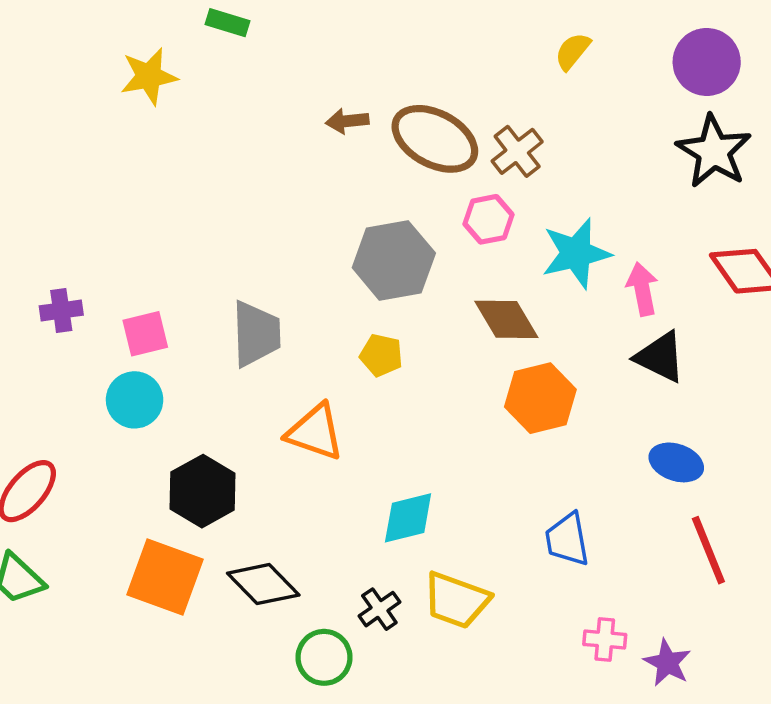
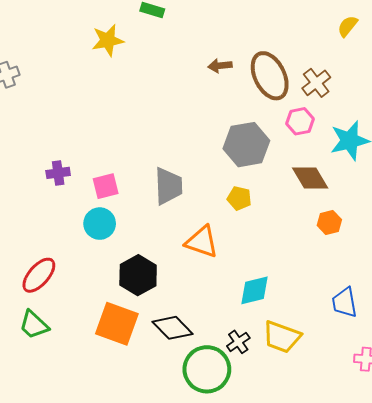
brown ellipse: (435, 139) -> (270, 76), turned 36
orange hexagon: (540, 398) -> (329, 223), size x0.6
green circle: (324, 657) -> (207, 369), size x1.5

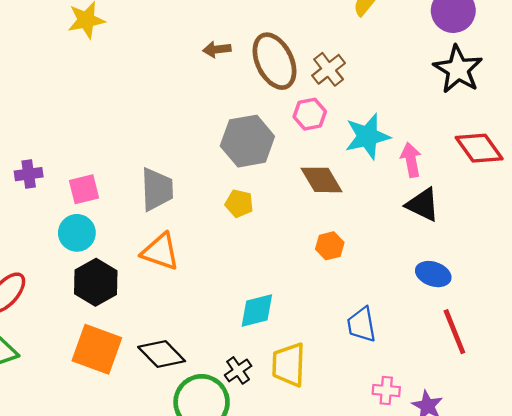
orange hexagon: (329, 223) -> (330, 246), moved
orange triangle: (202, 242) -> (160, 252), moved
black hexagon: (138, 275) -> (96, 282), moved
yellow trapezoid: (282, 337) -> (289, 365), turned 72

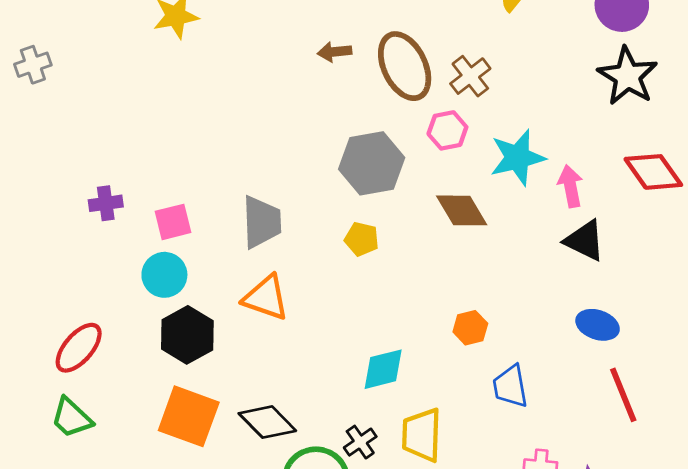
orange hexagon: (330, 246) -> (470, 328), moved

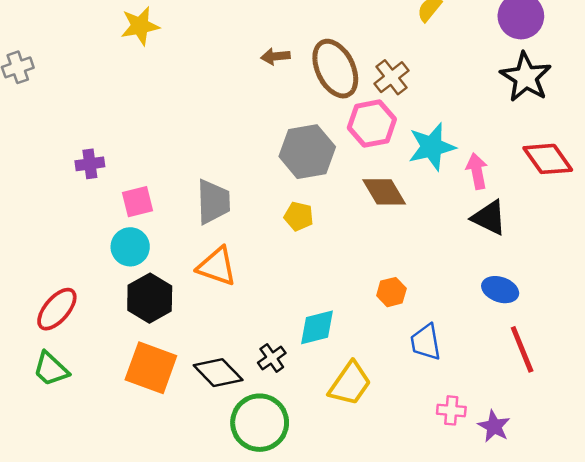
pink hexagon: (447, 130) -> (372, 124), size x1.4
purple cross: (106, 203) -> (90, 164), moved
yellow trapezoid: (422, 435) -> (350, 384), turned -147
black cross: (360, 442) -> (272, 358), moved

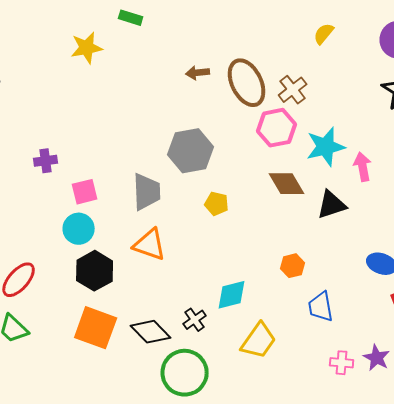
gray hexagon: (307, 152) -> (191, 151), moved
black triangle: (489, 218) -> (332, 205), moved, turned -44
purple star: (494, 426) -> (377, 358), moved

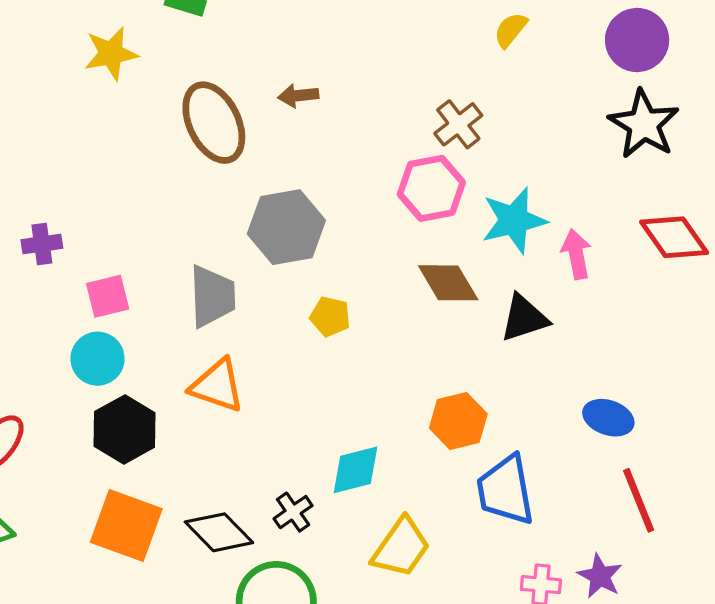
brown ellipse: (247, 83) -> (214, 123), moved
orange hexagon: (293, 266) -> (458, 421), size x1.4
blue trapezoid: (321, 307) -> (506, 490), size x1.4

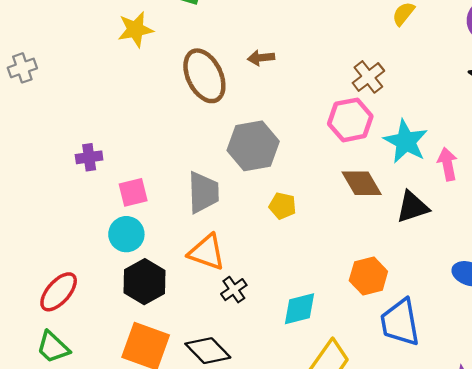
cyan star: (514, 220) -> (406, 141), turned -30
black cross: (293, 512) -> (234, 290), moved

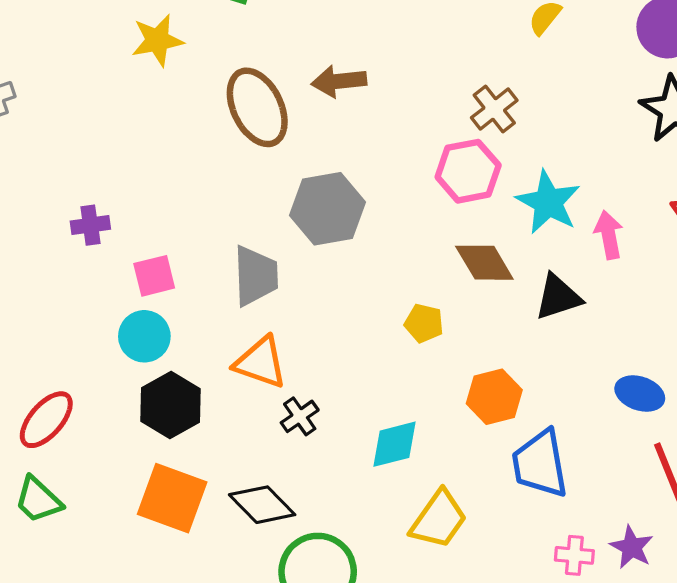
brown arrow: (261, 58) -> (339, 81), size x1.4
yellow pentagon: (282, 206) -> (424, 323), moved

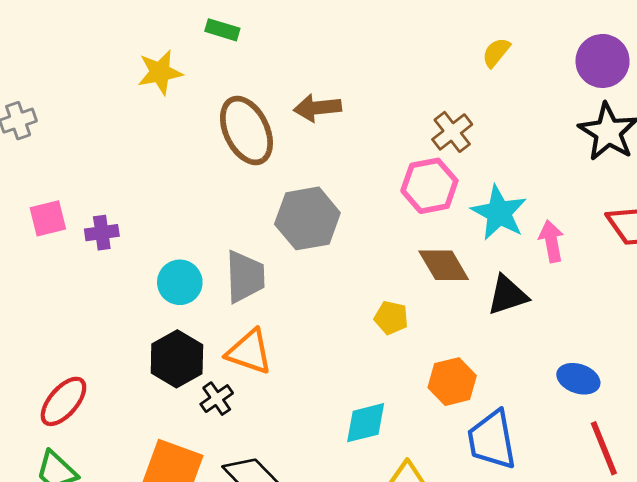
pink square: (154, 276) -> (48, 218), moved
cyan circle: (144, 336) -> (180, 282), moved
black hexagon: (171, 405) -> (177, 359), moved
black cross: (300, 416) -> (217, 399), moved

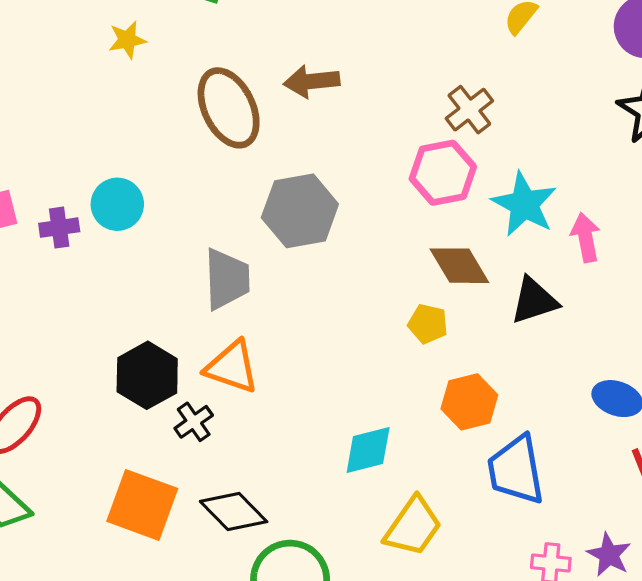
yellow star: (160, 72) -> (127, 40), size x0.7
cyan circle: (180, 282) -> (117, 204), moved
yellow pentagon: (391, 318) -> (428, 324), moved

